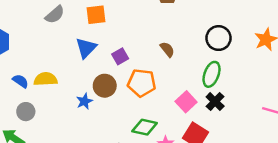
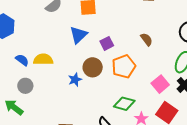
orange pentagon: (142, 83) -> (124, 66), turned -30

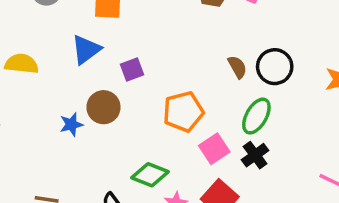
brown semicircle: (147, 39) -> (237, 67), moved
yellow semicircle: (43, 59) -> (22, 64), moved
orange pentagon: (124, 66) -> (183, 112), moved

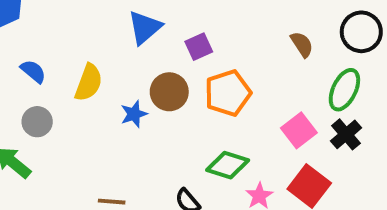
yellow semicircle: (22, 64) -> (89, 83), moved, turned 108
brown semicircle: (237, 67) -> (302, 44), moved
orange pentagon: (183, 112) -> (228, 93), moved

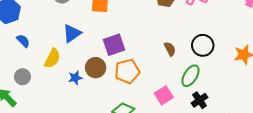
blue triangle: (145, 27) -> (72, 33), moved
purple square: (199, 47) -> (114, 45), size x1.5
blue semicircle: (33, 71) -> (23, 41), moved
black cross: (346, 134) -> (200, 100), moved

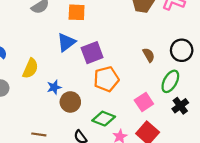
blue triangle: (72, 33) -> (66, 42), moved
brown circle: (96, 68) -> (70, 102), moved

